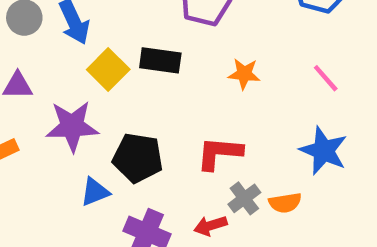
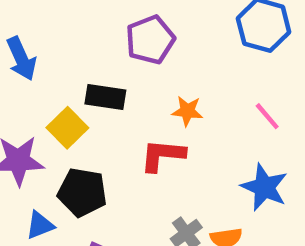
yellow square: (108, 70) -> (67, 128), moved
red L-shape: (219, 153) -> (163, 155), moved

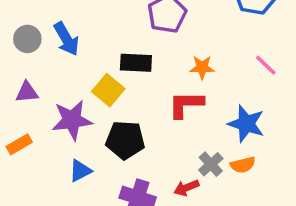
blue star: (264, 187) -> (246, 124), moved
blue triangle: (40, 225) -> (80, 171), moved

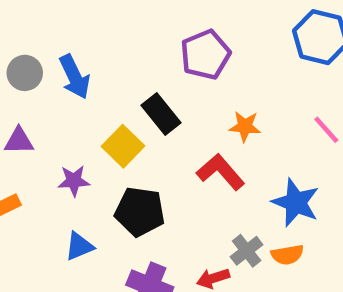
black rectangle: (136, 63) -> (161, 114), turned 44
red L-shape: (186, 104) -> (221, 172), turned 45
purple star: (72, 120) -> (74, 181), size x0.6

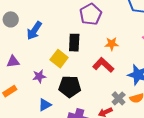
gray circle: (25, 73) -> (11, 19), moved
blue arrow: (75, 77) -> (34, 31), turned 66
black rectangle: (161, 114) -> (74, 43), turned 48

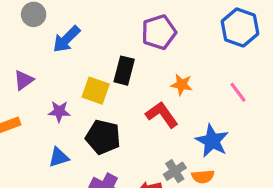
yellow square: (59, 59) -> (96, 91), turned -30
purple triangle: (13, 62) -> (24, 80), turned -40

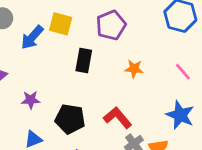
yellow square: (96, 91) -> (61, 24), moved
red L-shape: (162, 115) -> (118, 118), moved
blue star: (212, 141) -> (180, 115), moved

